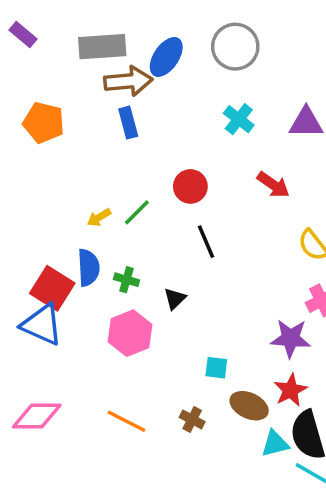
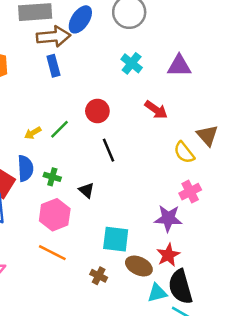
black triangle: (175, 299) -> (86, 190), turned -35
cyan square: (216, 368) -> (116, 239), size x1.6
orange line: (127, 421) -> (52, 253), moved

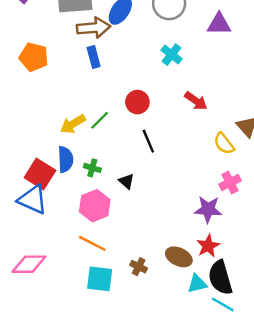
purple triangle: (179, 66) -> (219, 24), moved
yellow arrow: (33, 133) -> (73, 124), size x1.5
cyan square: (116, 239) -> (100, 279), moved

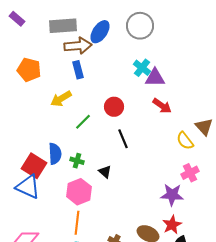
purple triangle: (219, 24) -> (155, 78), moved
yellow arrow: (73, 124) -> (61, 99), moved
orange line: (92, 243) -> (77, 223), turned 70

